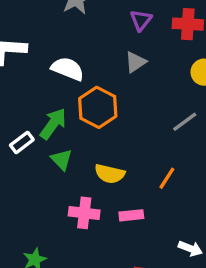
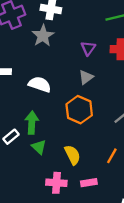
orange hexagon: (98, 107) -> (79, 110), moved
green arrow: (53, 124) -> (32, 123), turned -30
yellow semicircle: (110, 174) -> (72, 155), turned -126

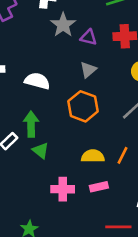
gray star: (43, 36) -> (63, 25), moved
purple triangle: (88, 48) -> (89, 37), turned -49
yellow semicircle: (72, 155) -> (93, 156), moved, turned -60

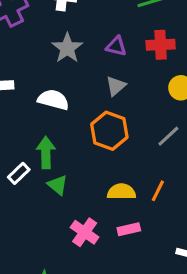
gray star: (63, 25) -> (67, 48), moved
pink cross: (63, 189) -> (85, 232), turned 35

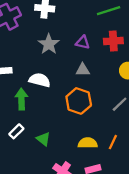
gray triangle: (116, 86) -> (83, 70), turned 40
green arrow: (46, 153) -> (21, 99), moved

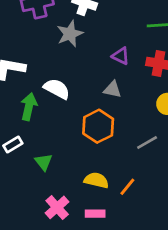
gray star: (49, 44) -> (70, 34), moved

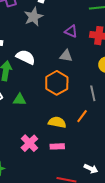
gray line: (147, 143) -> (93, 93), turned -70
green triangle: (44, 162) -> (20, 100), moved, turned -48
orange line: (127, 187) -> (82, 116), moved

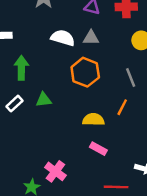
white semicircle: (26, 57) -> (63, 38), moved
pink cross: (29, 143) -> (55, 171), moved
pink rectangle: (57, 146) -> (98, 149), turned 40

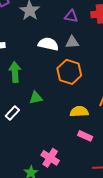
white rectangle: (14, 104) -> (12, 113), moved

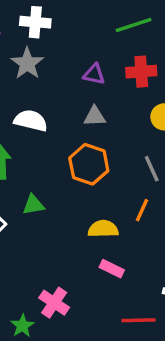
white semicircle: (48, 44) -> (31, 121), moved

